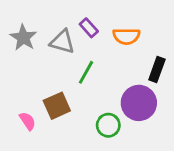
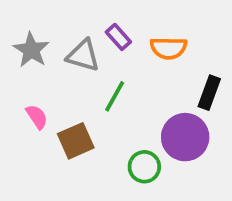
pink semicircle: (28, 121) -> (37, 117), moved

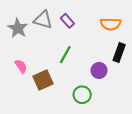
orange semicircle: (168, 48) -> (111, 24), moved
gray triangle: (83, 55) -> (43, 20), moved
purple circle: (185, 137) -> (99, 70), moved, size x0.6

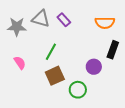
gray star: (18, 28) -> (17, 27), turned -30
green line: (65, 55) -> (51, 52), moved
brown square: (43, 80) -> (55, 76), moved

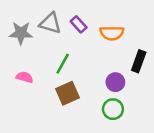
orange semicircle: (105, 23) -> (112, 33), moved
pink semicircle: (20, 63) -> (25, 77), turned -40
green circle: (78, 90) -> (113, 109), moved

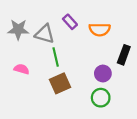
gray triangle: (50, 23) -> (45, 34), moved
green line: (63, 64) -> (56, 57), turned -42

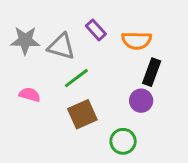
black rectangle: (124, 55) -> (152, 72), moved
green line: (56, 57) -> (76, 78), turned 66
green circle: (101, 98) -> (123, 141), moved

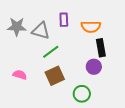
purple rectangle: (96, 30) -> (64, 20), turned 40
black rectangle: (152, 72) -> (101, 48), turned -30
pink semicircle: (30, 95) -> (20, 75), moved

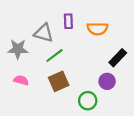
gray star: (17, 27) -> (18, 49), moved
black rectangle: (101, 48) -> (118, 58), moved, turned 54
purple circle: (94, 67) -> (107, 81), moved

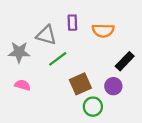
brown square: (59, 81) -> (80, 84), moved

